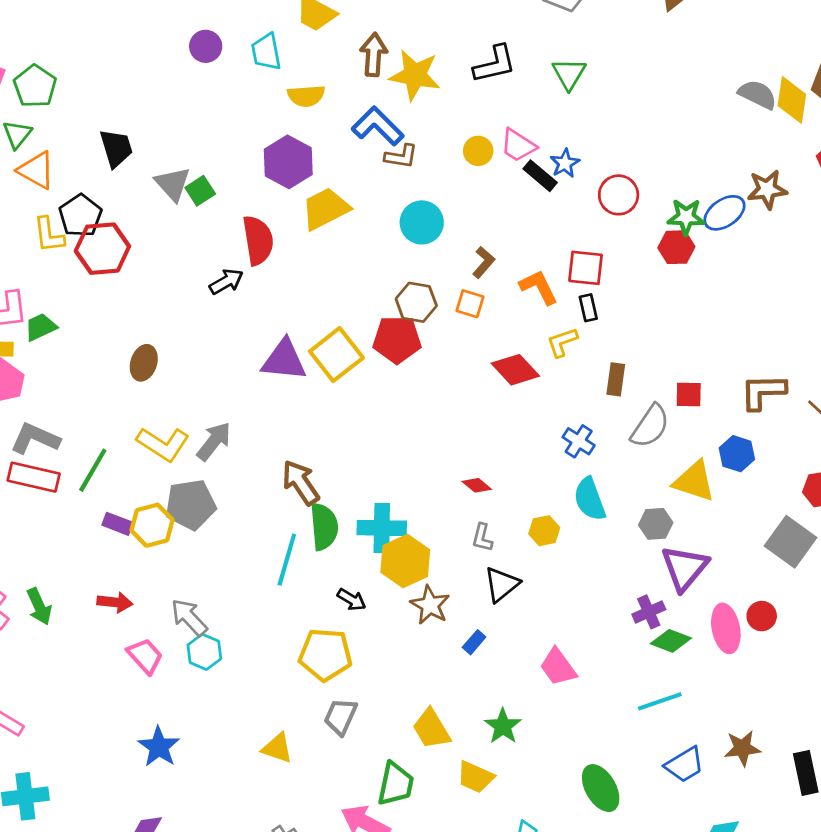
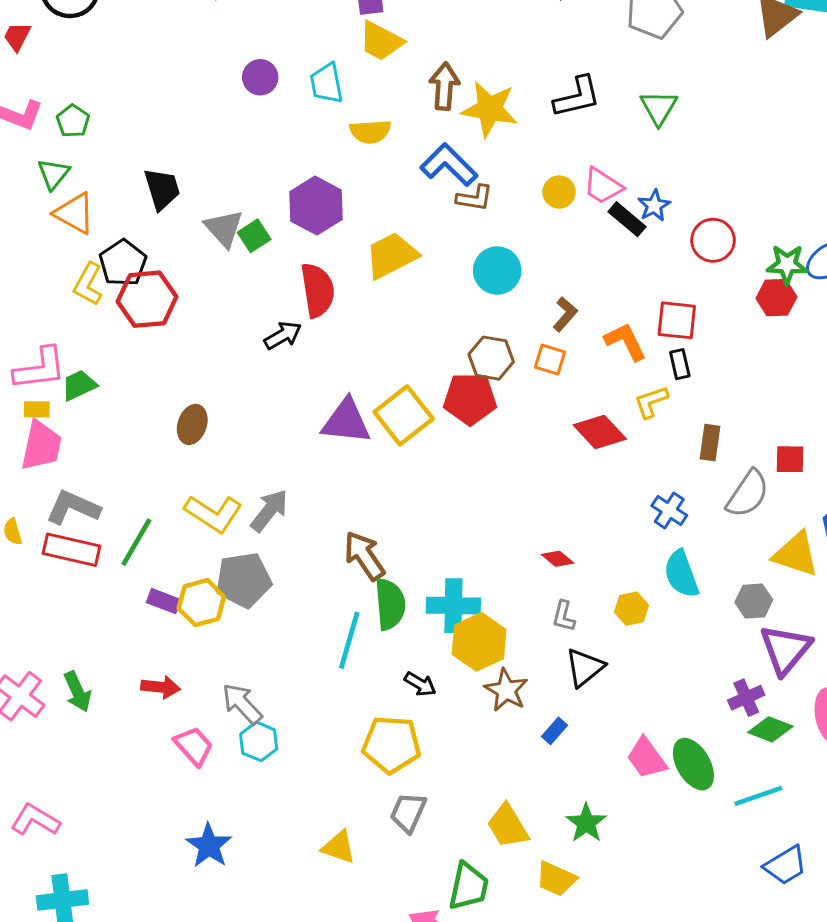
green pentagon: (35, 86) -> (73, 121), size x0.7
purple hexagon: (288, 162) -> (316, 206), moved
yellow L-shape: (49, 235) -> (88, 284), turned 36
green ellipse: (601, 788) -> (693, 764), moved

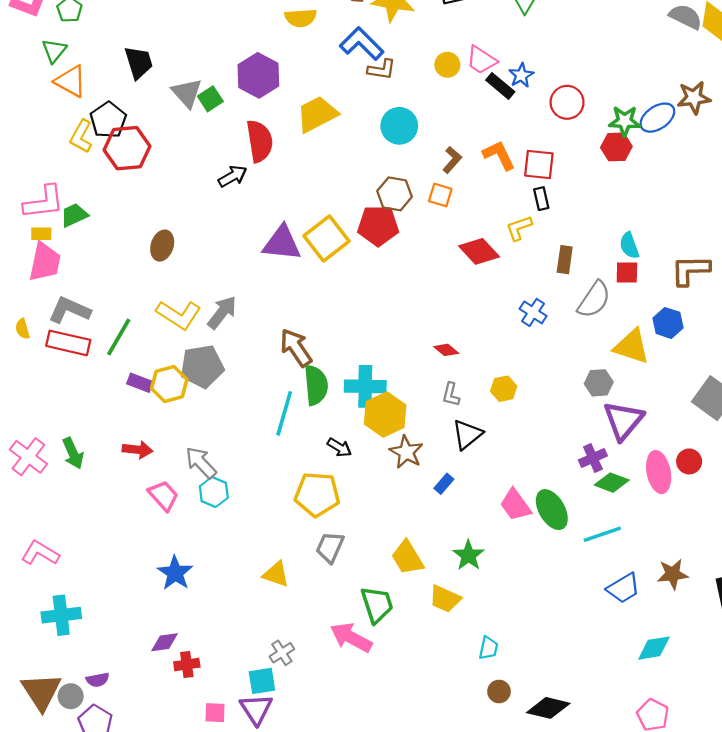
orange L-shape: (625, 341) -> (499, 155), moved
cyan semicircle: (681, 574) -> (629, 246), moved, size x0.7
green trapezoid: (468, 886) -> (377, 605), turned -30

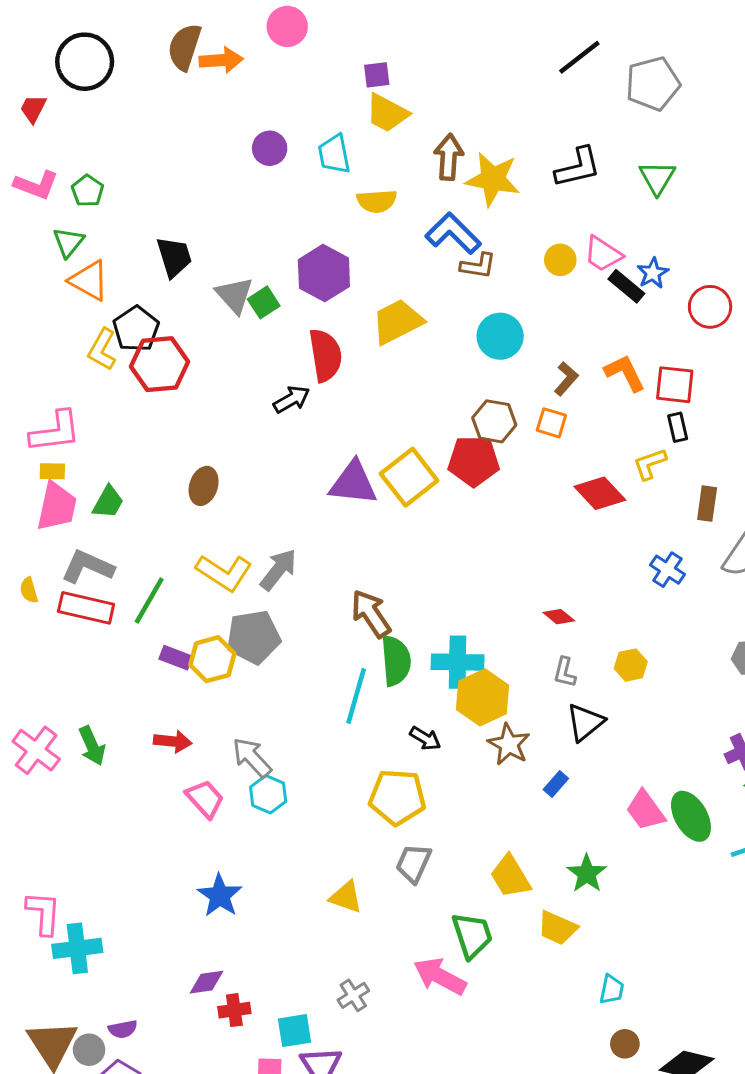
green trapezoid: (74, 215) -> (108, 502), moved, turned 144
pink L-shape: (40, 553) -> (44, 913), moved, turned 63
cyan square: (262, 681) -> (295, 1031), moved

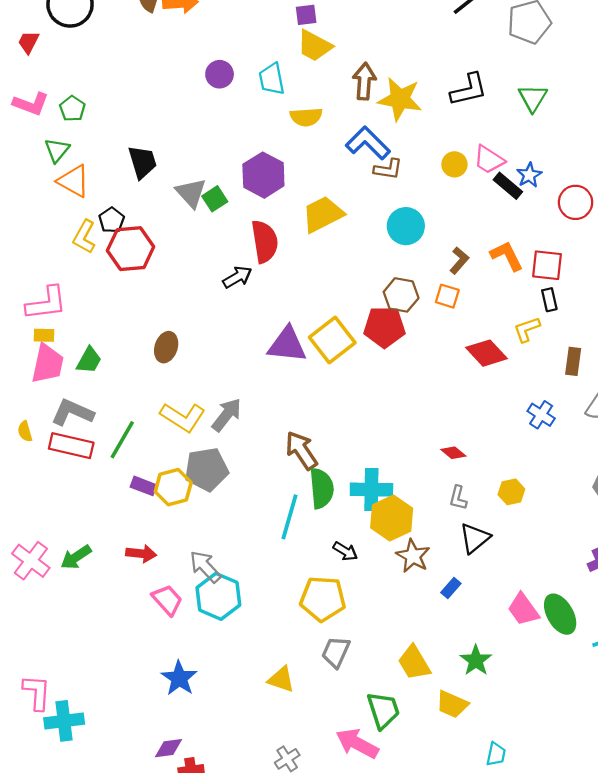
black pentagon: (136, 329) -> (112, 220), size x0.7
green arrow: (92, 746) -> (76, 557), turned 80
cyan hexagon: (268, 794) -> (218, 596), size x1.5

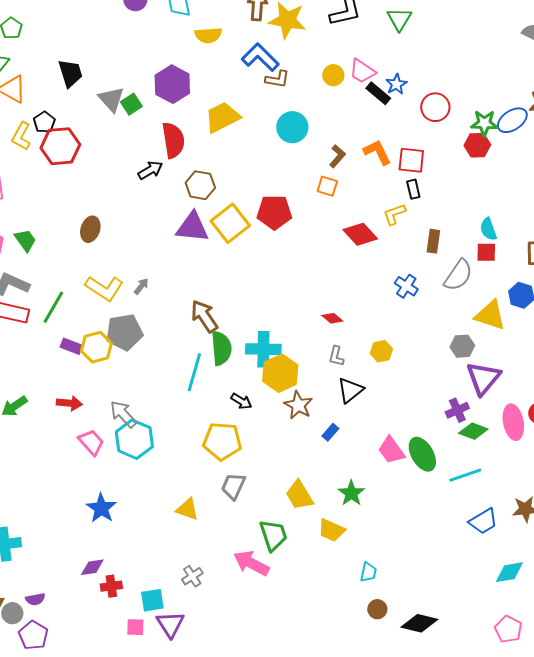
brown hexagon: (401, 295) -> (200, 185), moved
green trapezoid: (89, 360) -> (25, 240), turned -65
gray arrow: (227, 415) -> (141, 286), size x0.6

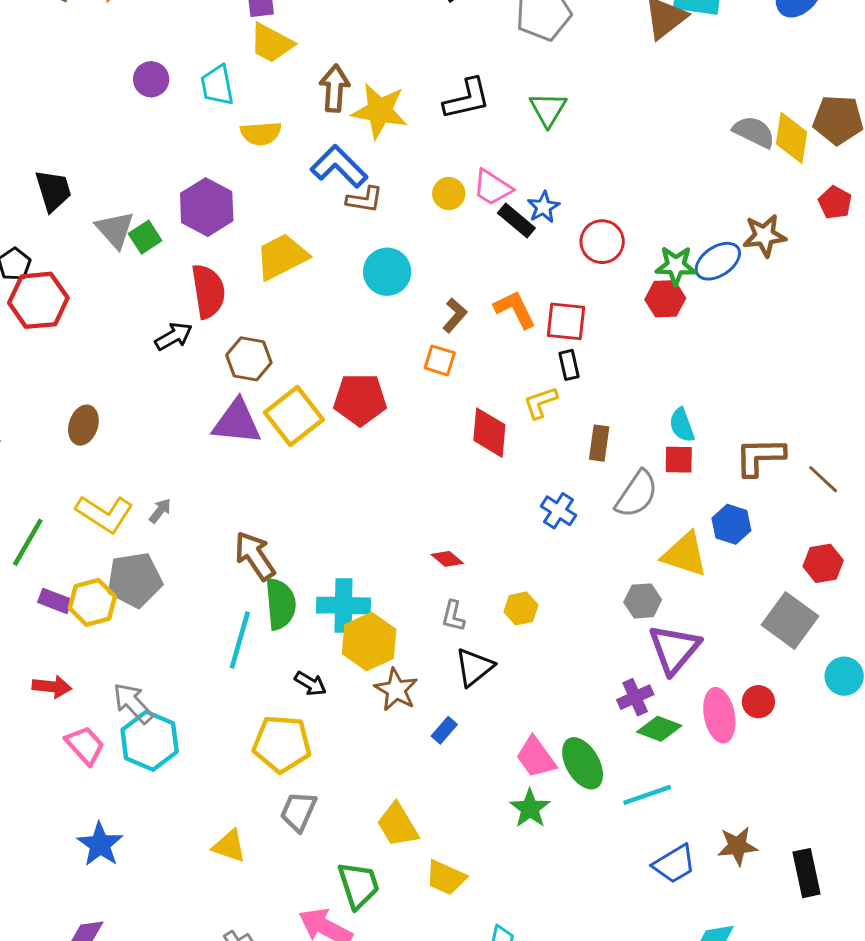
red diamond: (360, 234) -> (489, 433), turned 48
green star: (351, 493) -> (530, 808), moved

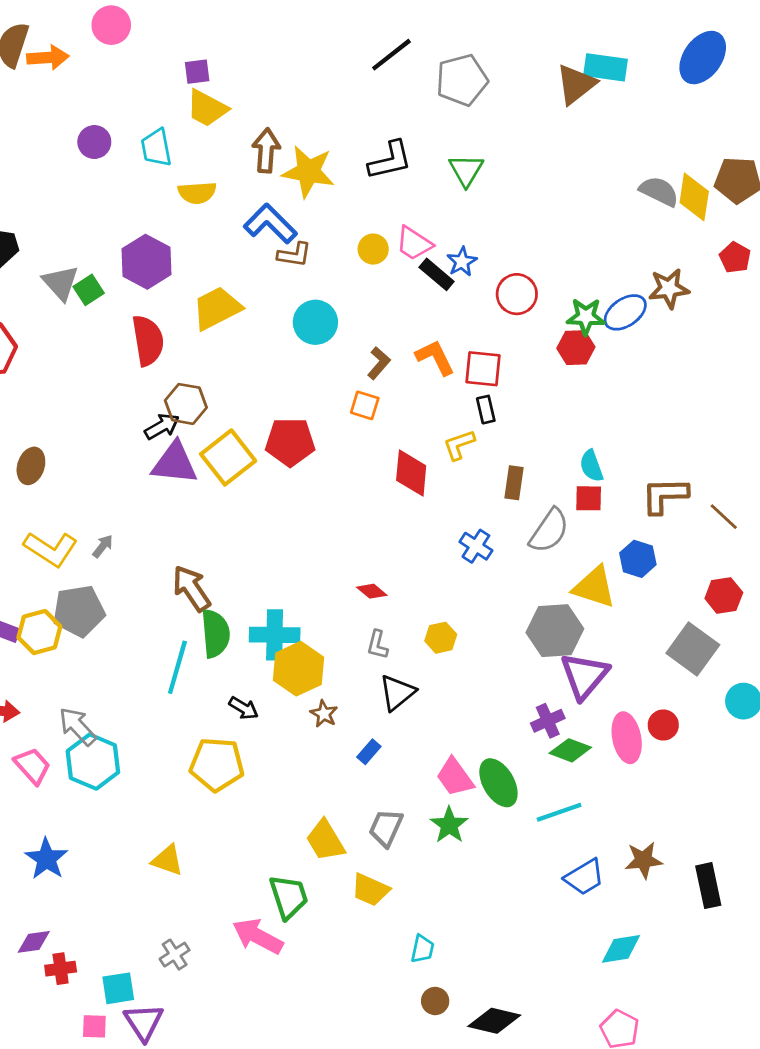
black arrow: (174, 336) -> (162, 426), moved
gray hexagon: (643, 601) -> (555, 631), size x1.6
brown star: (396, 690) -> (324, 714), size x0.7
gray trapezoid: (298, 811) -> (386, 828), moved

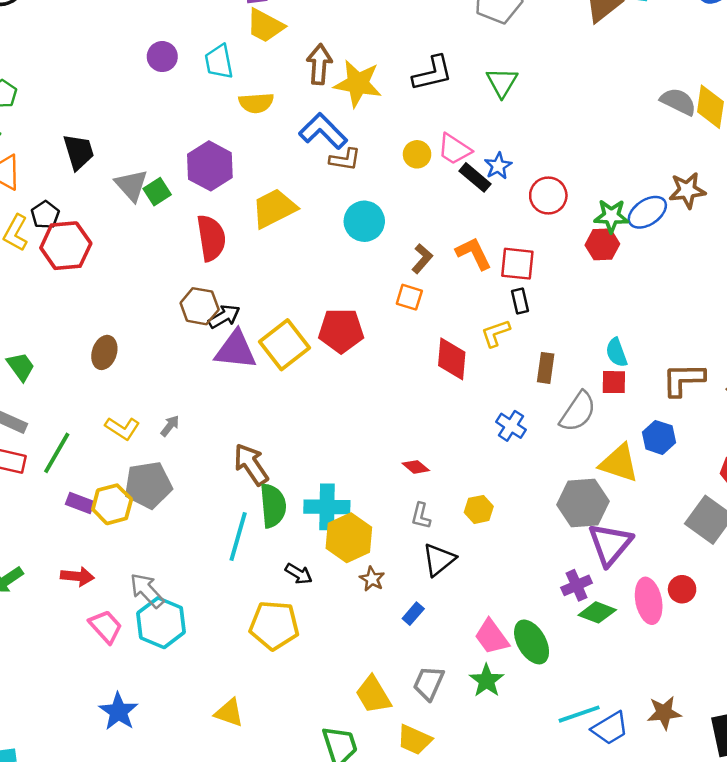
brown hexagon: (186, 404) -> (200, 306), moved
yellow L-shape: (51, 549) -> (122, 428), size x0.7
cyan line: (559, 812) -> (579, 714), moved

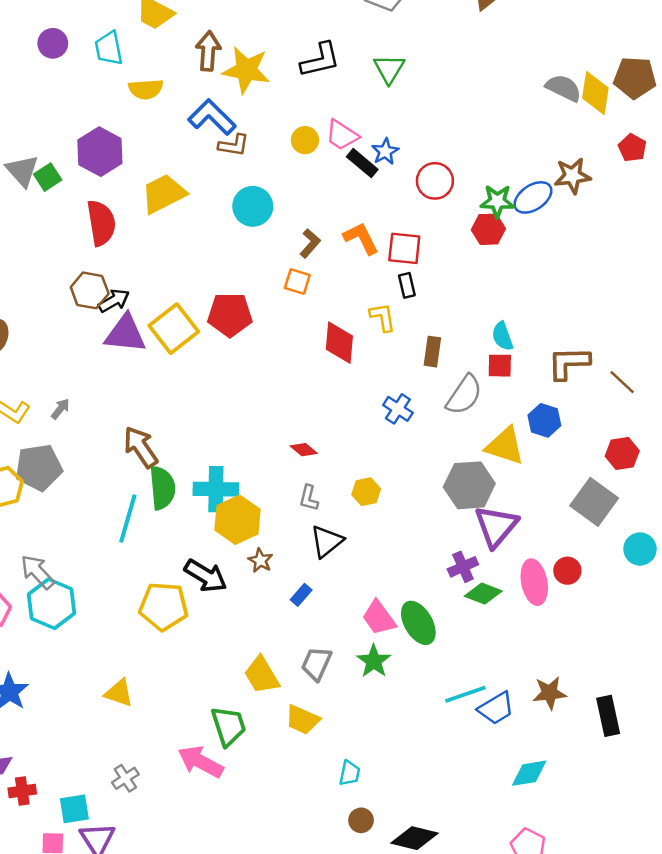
yellow L-shape: (496, 333) -> (383, 317), turned 100
black arrow: (299, 574) -> (206, 576), moved, size x1.6

